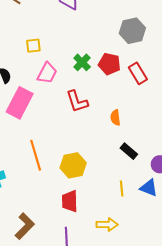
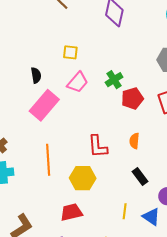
red pentagon: (109, 64) -> (132, 98), moved, turned 30
red L-shape: (77, 101) -> (98, 146), moved
red trapezoid: (70, 201) -> (71, 212), turned 65

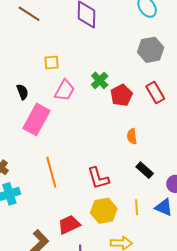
red L-shape: (98, 146) -> (98, 178), moved
yellow hexagon: (83, 178) -> (104, 211), moved
red trapezoid: (71, 212) -> (69, 225), moved

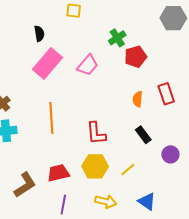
pink trapezoid: (65, 90) -> (88, 65), moved
red rectangle: (155, 93) -> (166, 94), moved
yellow line: (137, 207) -> (128, 169), turned 42
blue triangle: (164, 207) -> (147, 201), moved

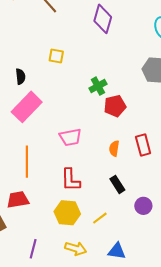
pink trapezoid: (88, 65) -> (70, 137), moved, turned 35
red trapezoid: (58, 173) -> (18, 200), moved
blue triangle: (147, 201) -> (117, 251), turned -30

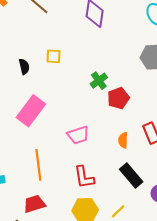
black semicircle: (20, 77) -> (24, 67), moved
black rectangle: (117, 184) -> (131, 176), size x1.4

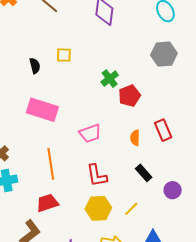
pink rectangle: (31, 111) -> (42, 110), turned 72
black rectangle: (131, 176) -> (144, 173), size x0.7

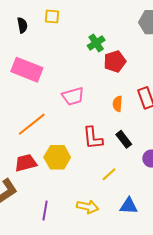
orange line: (51, 164) -> (32, 124), turned 56
red L-shape: (97, 175) -> (93, 138), moved
yellow hexagon: (98, 208) -> (57, 157), moved

